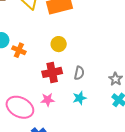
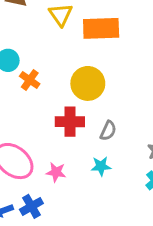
yellow circle: (59, 44) -> (88, 83), size x1.5
pink star: (48, 100) -> (56, 172), moved

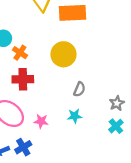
red cross: (70, 122) -> (23, 79), moved

